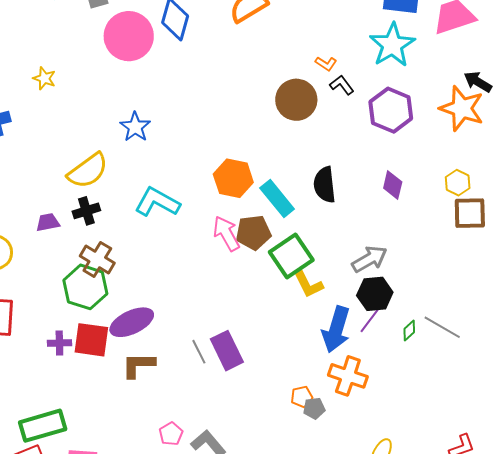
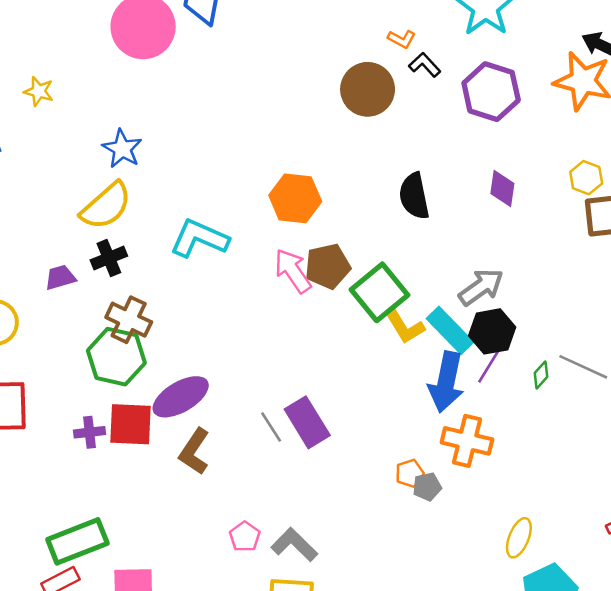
blue star: (135, 127) -> (122, 149), moved
cyan rectangle: (277, 199) -> (450, 330), moved
brown L-shape: (138, 365) -> (194, 451), turned -51

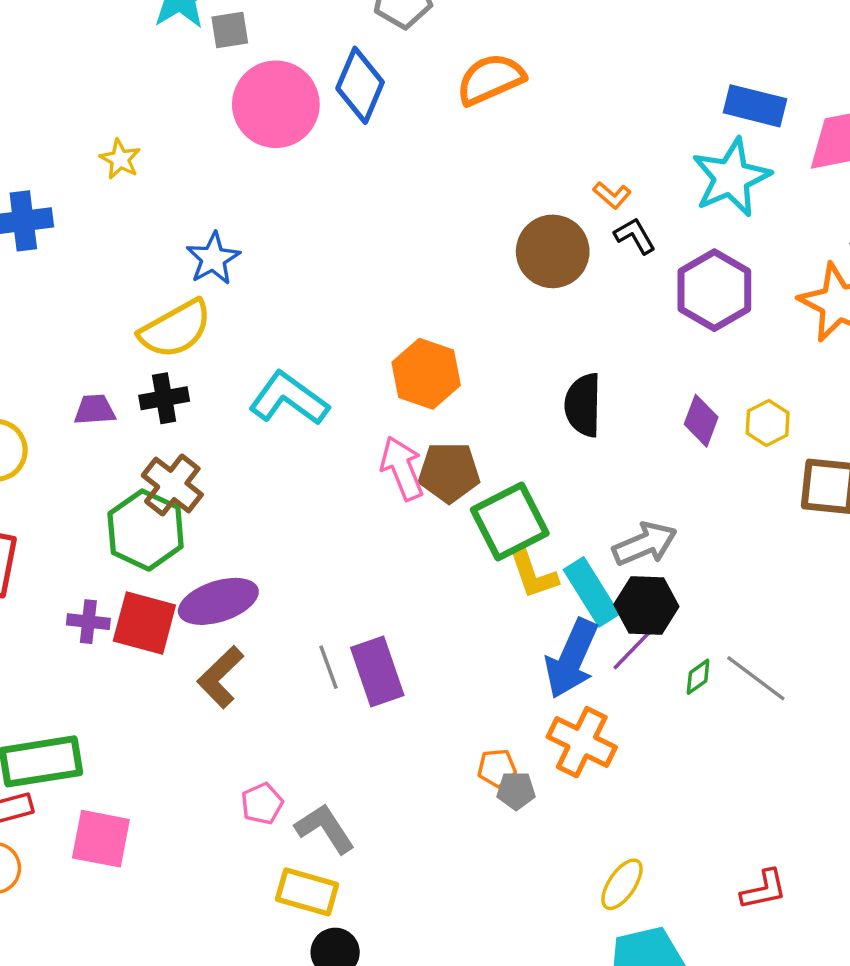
yellow hexagon: (586, 178) -> (768, 423), moved

